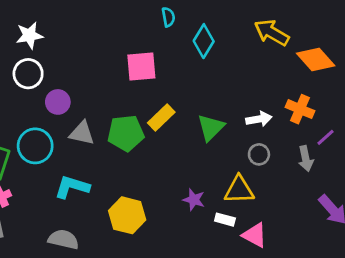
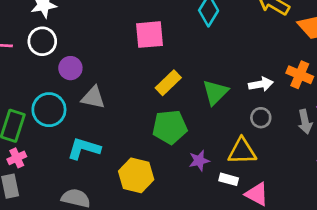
green pentagon: (126, 133) -> (170, 127), moved
purple star: (194, 200) -> (199, 161), turned -30

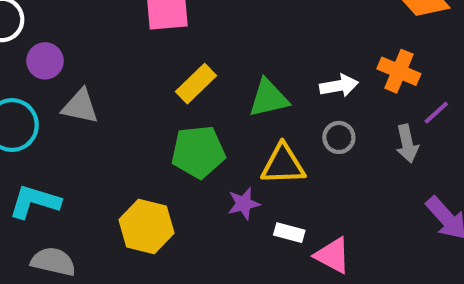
green triangle: (215, 92) -> (269, 98), turned 32
cyan L-shape: (84, 149) -> (35, 202), moved
yellow triangle: (242, 151) -> (283, 164), moved

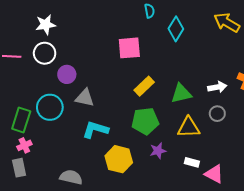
cyan L-shape: (35, 202) -> (95, 130), moved
purple star: (244, 204) -> (158, 151), moved

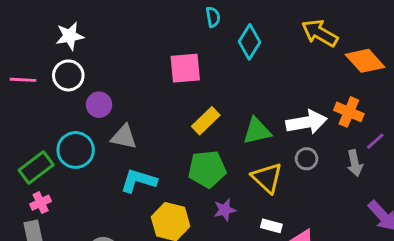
white arrow: (217, 87) -> (307, 122), size x1.5
green rectangle: (21, 120) -> (36, 168), turned 35
yellow triangle: (189, 127) -> (267, 178), turned 45

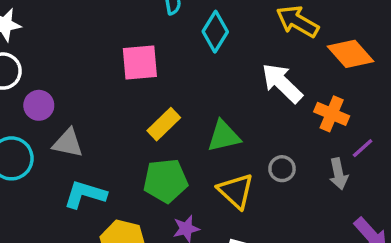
white arrow: (307, 122) -> (282, 83), moved, turned -126

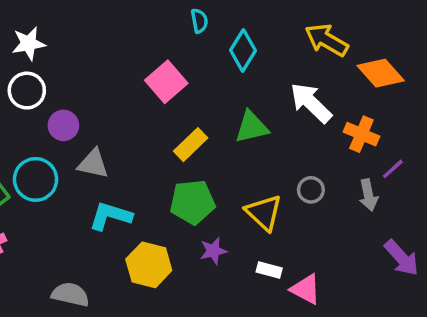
pink square: (140, 62) -> (166, 82), turned -36
green triangle: (224, 136) -> (252, 127), moved

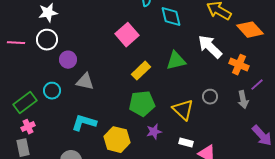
cyan diamond: (243, 50) -> (171, 17), turned -45
cyan circle: (36, 179) -> (52, 91), size x0.7
cyan L-shape: (110, 216) -> (84, 123), moved

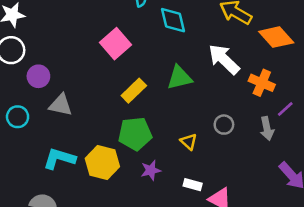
yellow triangle: (183, 110) -> (189, 142), size x0.6
yellow hexagon: (117, 140) -> (102, 162), moved

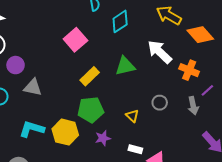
cyan diamond: (173, 20) -> (120, 21), turned 70

